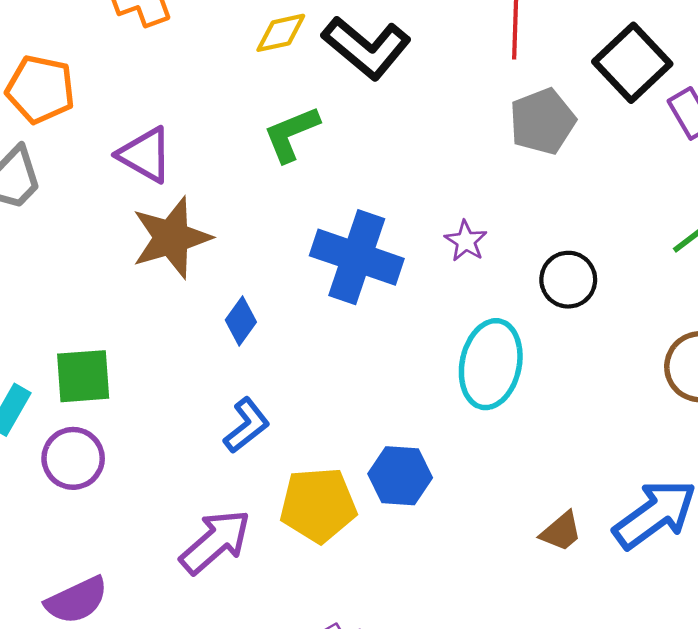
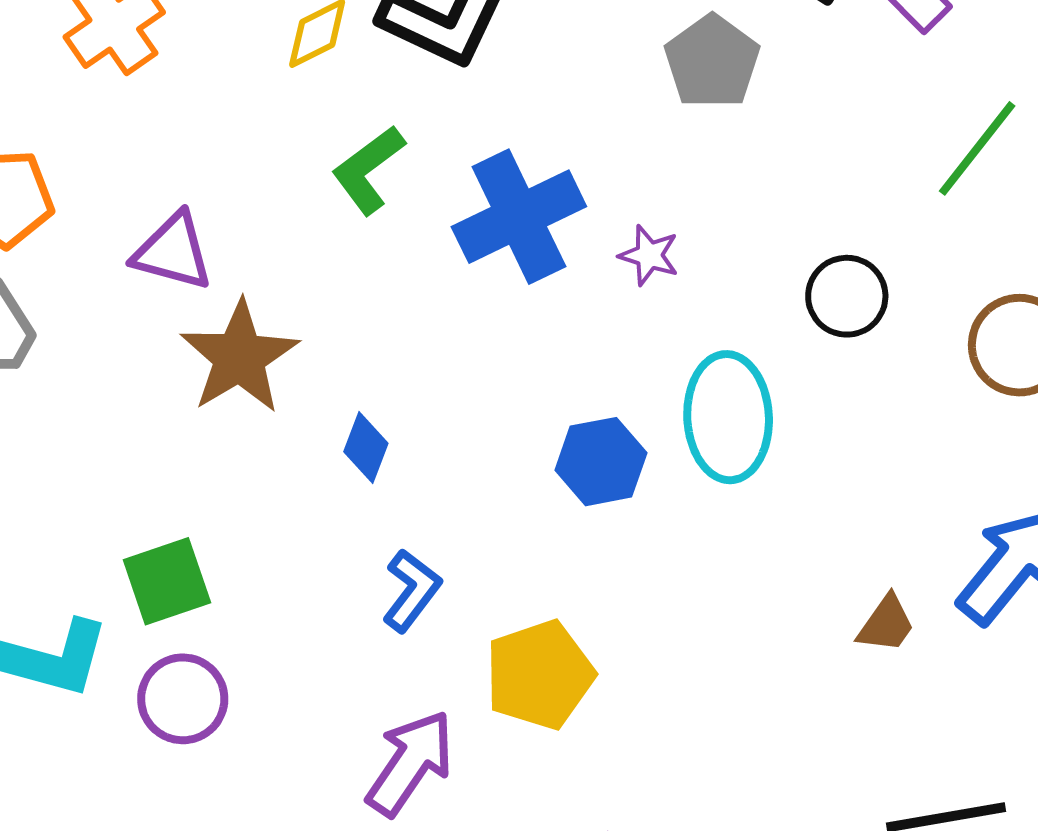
blue cross: (357, 257) -> (519, 217), moved, turned -30
black circle: (568, 280) -> (847, 296), moved
blue hexagon: (400, 476) -> (601, 462), moved

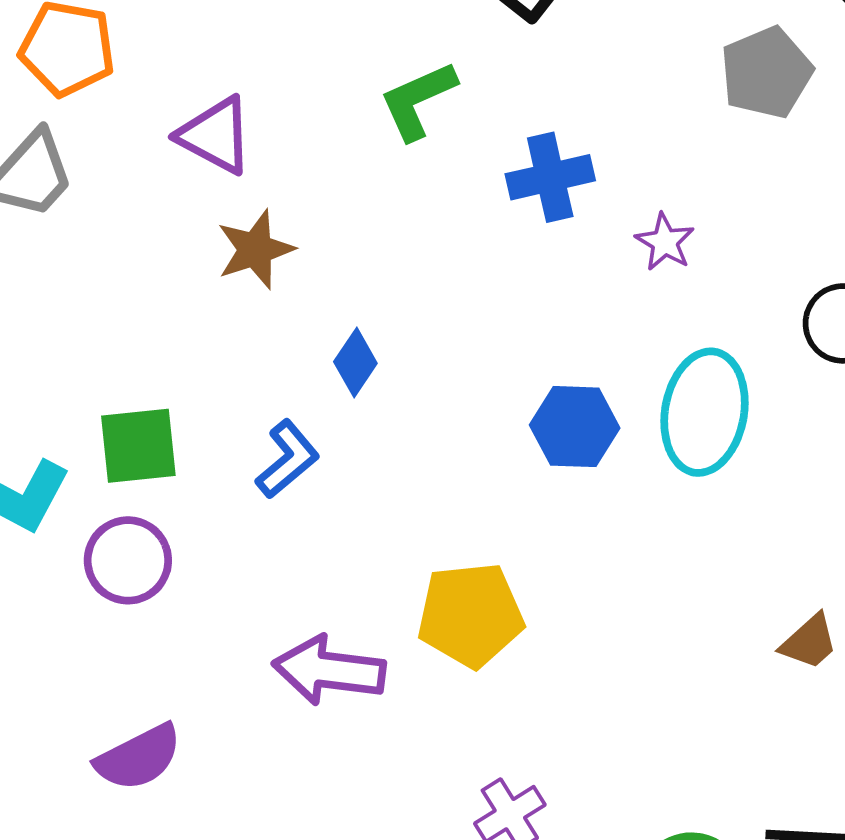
blue cross: (519, 217) -> (550, 177), size x0.7
brown star: (239, 357) -> (255, 250), size x0.7
blue L-shape: (412, 590) -> (287, 459), moved
purple arrow: (410, 763) -> (329, 670), turned -130

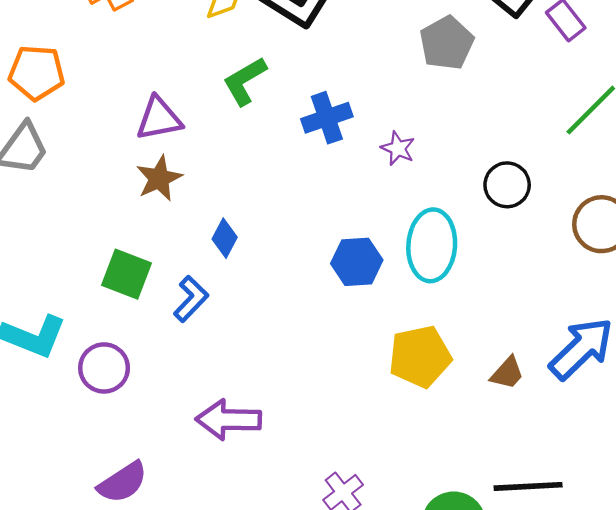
purple triangle: (215, 135) -> (159, 119), moved, turned -33
green square: (138, 446) -> (126, 274), moved, turned 33
yellow pentagon: (470, 615) -> (420, 356), moved

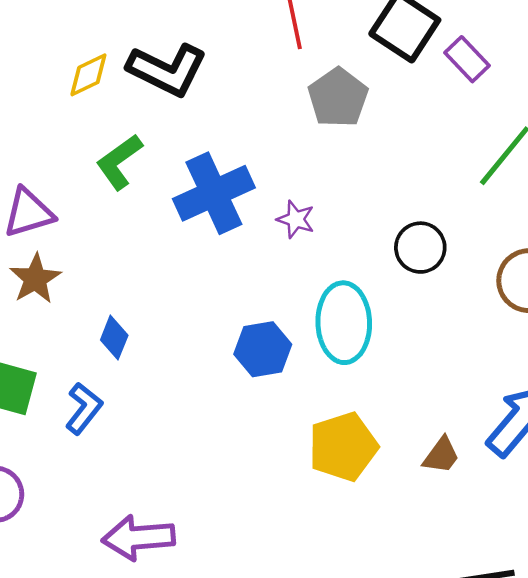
blue cross: (327, 118) -> (214, 193), size x1.4

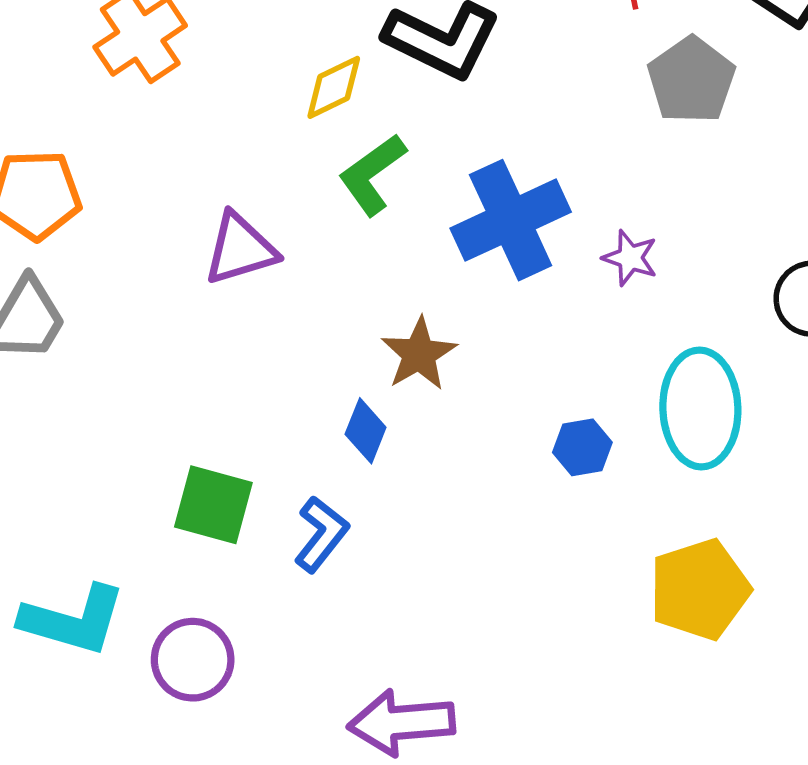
yellow diamond: (88, 75) -> (334, 87), moved
brown star: (35, 279) -> (419, 354), moved
blue hexagon: (263, 349) -> (582, 447), size x0.7

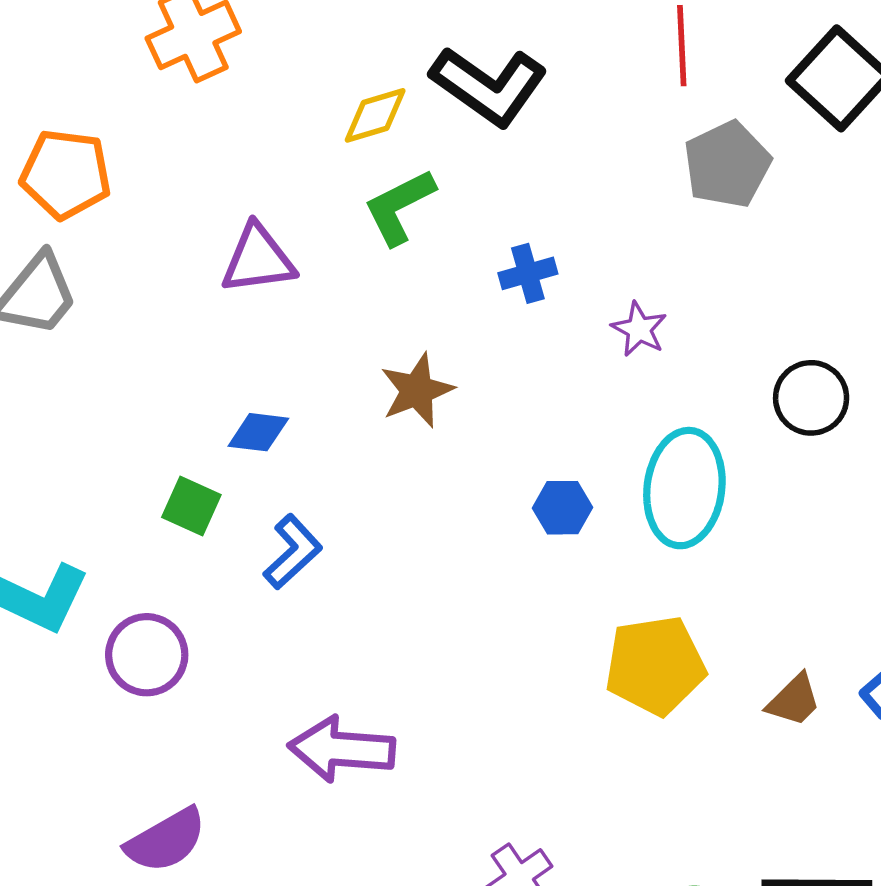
blue cross: (511, 220) -> (528, 273), size x0.5
blue diamond: (366, 431) -> (258, 432), moved, turned 66
green square: (213, 505) -> (191, 506), size x0.7

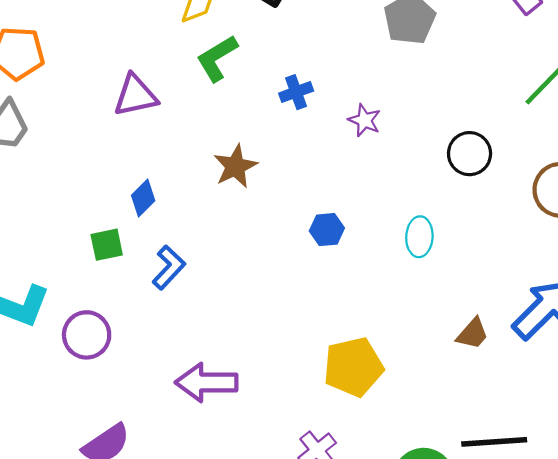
blue diamond: (258, 432) -> (143, 198), turned -48
cyan ellipse: (684, 488) -> (419, 237), moved, size x0.6
green square: (191, 506) -> (107, 245), turned -32
yellow pentagon: (655, 665) -> (353, 367), moved

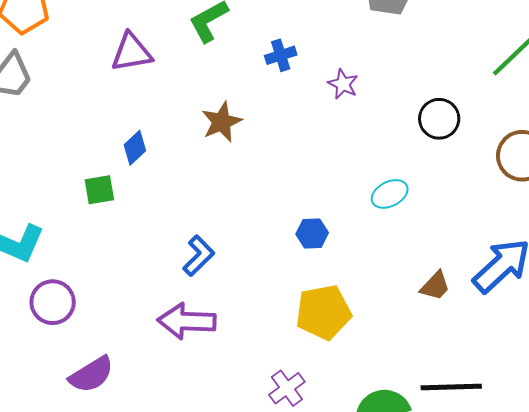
blue hexagon: (327, 230) -> (312, 233), moved
cyan ellipse: (419, 237) -> (390, 194), turned 57
blue L-shape: (169, 267) -> (199, 256), moved
purple circle: (87, 335) -> (53, 302), moved

